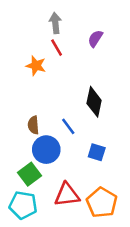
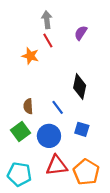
blue circle: (46, 150) -> (49, 136), moved
green square: (29, 174) -> (20, 131), moved

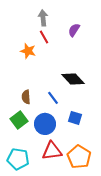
black diamond: (80, 87) -> (73, 79), turned -55

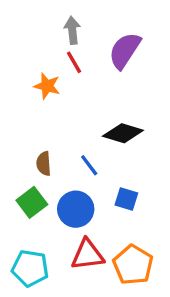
purple semicircle: (74, 30) -> (125, 51), size x1.6
black diamond: (73, 79) -> (123, 133), turned -30

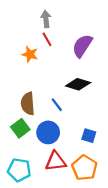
purple semicircle: (125, 51) -> (82, 46), moved
brown semicircle: (44, 164) -> (28, 104), size x1.5
blue square: (126, 199) -> (89, 136), moved

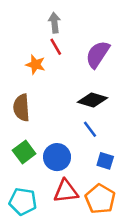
brown semicircle: (28, 104) -> (22, 108), moved
blue line: (57, 105) -> (90, 129), moved

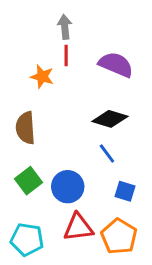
red line: (56, 47) -> (66, 56), turned 30
purple semicircle: (98, 54) -> (116, 65), turned 80

